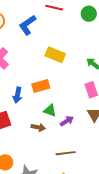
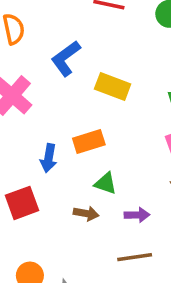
blue L-shape: (28, 25) -> (66, 58), moved
purple arrow: (67, 121) -> (137, 215), moved, turned 32

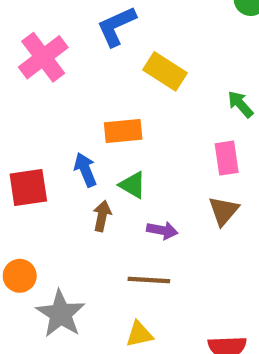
blue arrow: (49, 158) -> (85, 170), moved, turned 136
brown arrow: (86, 213) -> (102, 216), turned -100

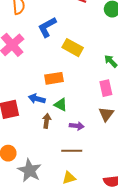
blue arrow: (85, 170) -> (37, 99), turned -49

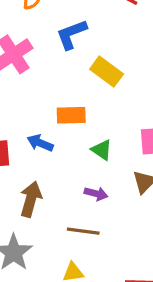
green triangle: (61, 105) -> (102, 150), moved
brown arrow: (47, 121) -> (31, 199), moved, size x1.5

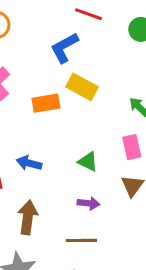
blue L-shape: (72, 34) -> (64, 48), moved
orange rectangle: (71, 115) -> (46, 103), moved

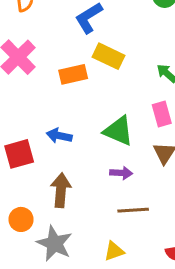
green triangle: (88, 161) -> (118, 131), size x1.5
brown line: (81, 240) -> (133, 210), moved

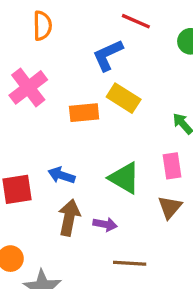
purple arrow: (121, 173) -> (105, 224), moved
brown arrow: (61, 190) -> (69, 218), moved

